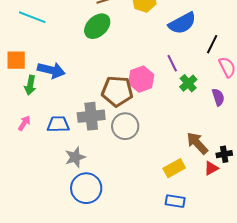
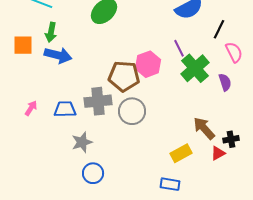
green cross: (188, 83) -> (195, 68), size x1.6
green arrow: (30, 85) -> (51, 32), moved
blue circle: (86, 188) -> (93, 173), size x0.7
blue rectangle: (175, 201) -> (170, 184), moved

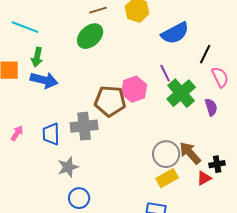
blue trapezoid: (65, 109) -> (51, 134), turned -90
gray circle: (132, 111) -> (166, 154), moved

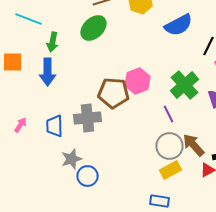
green arrow: (37, 57) -> (52, 42), moved
purple line: (165, 73) -> (168, 114), moved
blue arrow: (44, 80) -> (48, 72), turned 76
blue circle: (79, 198) -> (88, 176), moved

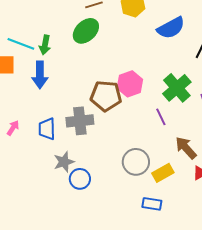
cyan line: (28, 19) -> (21, 44), moved
gray circle: (170, 146) -> (136, 162), moved

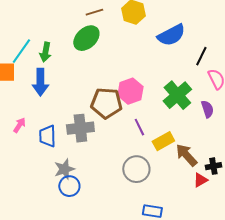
cyan line: (21, 44) -> (21, 51), turned -76
purple line: (161, 117) -> (139, 127), moved
pink arrow: (13, 128) -> (19, 125), moved
yellow rectangle: (163, 173) -> (163, 141), moved
blue circle: (80, 179) -> (69, 186), moved

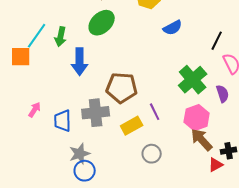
blue semicircle: (171, 35) -> (173, 28), moved, size x0.7
blue arrow: (40, 82) -> (80, 62), moved
pink hexagon: (130, 91) -> (197, 118), moved
yellow rectangle: (163, 141) -> (132, 126), moved
gray circle: (136, 169) -> (152, 154), size x0.7

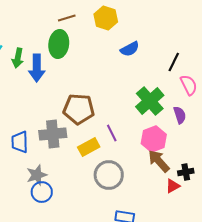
green ellipse: (102, 23) -> (59, 44), turned -40
blue arrow: (80, 62) -> (37, 68), moved
gray circle: (152, 154) -> (109, 175), size x1.5

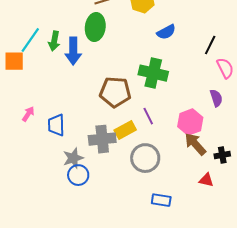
green cross: (150, 101) -> (153, 73), moved, turned -36
gray cross: (53, 134) -> (102, 139), moved
red triangle: (173, 186) -> (206, 180), moved, turned 42

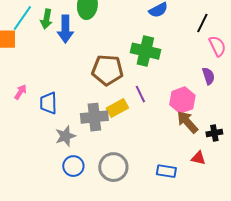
gray circle: (145, 158) -> (113, 167), moved
blue circle: (78, 175) -> (73, 166), moved
blue rectangle: (161, 200) -> (166, 171), moved

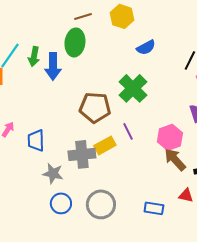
green cross: (145, 51) -> (133, 88), turned 32
gray star: (65, 136) -> (53, 173), turned 30

